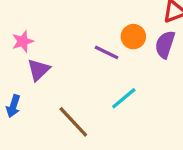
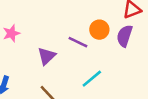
purple triangle: (39, 70) -> (47, 56), moved

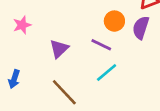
purple line: (78, 42) -> (101, 45), moved

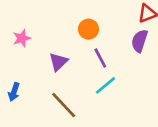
orange circle: (114, 21) -> (89, 29), moved
purple line: (101, 45) -> (100, 58), turned 36

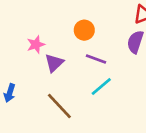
pink star: (22, 38) -> (36, 45), moved
purple line: (100, 58) -> (96, 59), turned -42

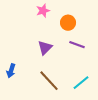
pink star: (36, 45) -> (43, 11), moved
cyan line: (101, 86) -> (81, 83), moved

